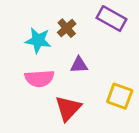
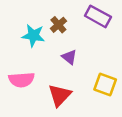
purple triangle: (79, 65) -> (69, 57), turned 42
pink semicircle: (39, 78) -> (21, 80), moved

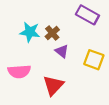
brown cross: (58, 25) -> (52, 33), moved
yellow square: (105, 85) -> (94, 60), moved

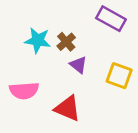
red triangle: (53, 85) -> (68, 108), turned -50

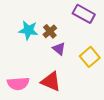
yellow square: (119, 76) -> (90, 57), turned 30
pink semicircle: (24, 91) -> (18, 84), moved

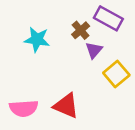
brown cross: (50, 31) -> (81, 30), moved
purple triangle: (59, 49) -> (94, 50), moved, turned 32

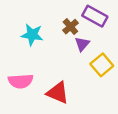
pink semicircle: (24, 108) -> (21, 81), moved

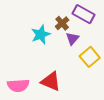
cyan star: (32, 35) -> (41, 34), moved, turned -30
pink semicircle: (21, 81) -> (18, 85), moved

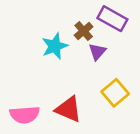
yellow square: (90, 57) -> (115, 93), moved

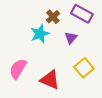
brown cross: (84, 31) -> (53, 17), moved
pink semicircle: (25, 115) -> (18, 69), moved, turned 125

